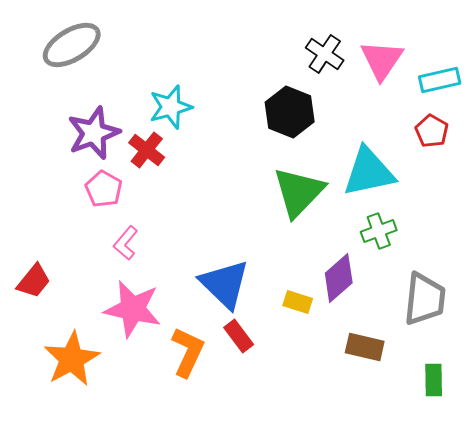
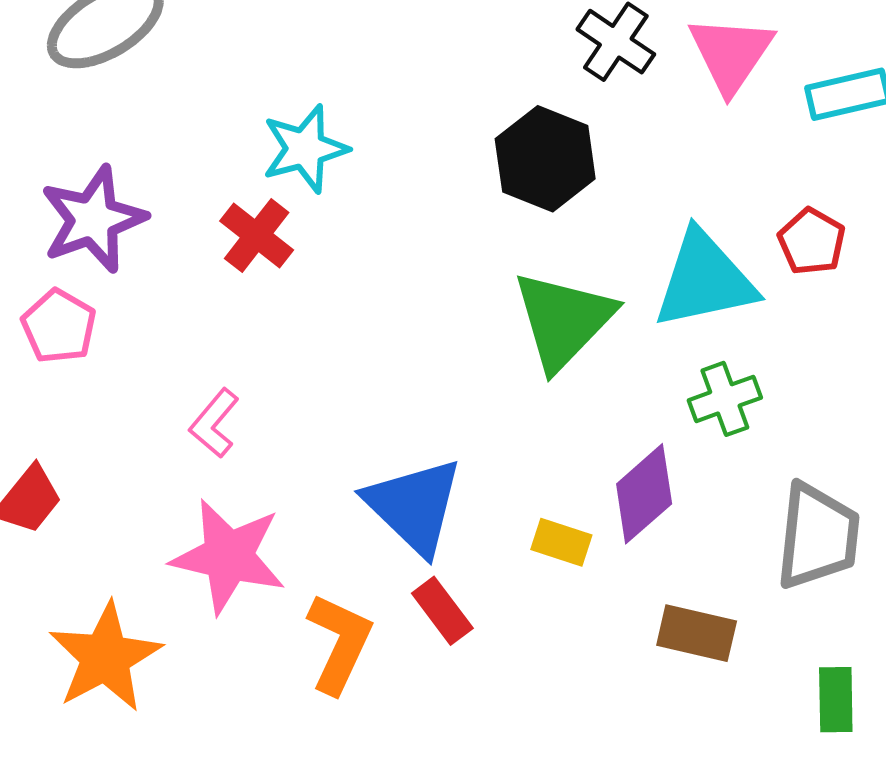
red pentagon: (432, 131) -> (812, 242), moved
purple star: (94, 133) -> (93, 219), moved
pink pentagon: (104, 189) -> (59, 326), moved

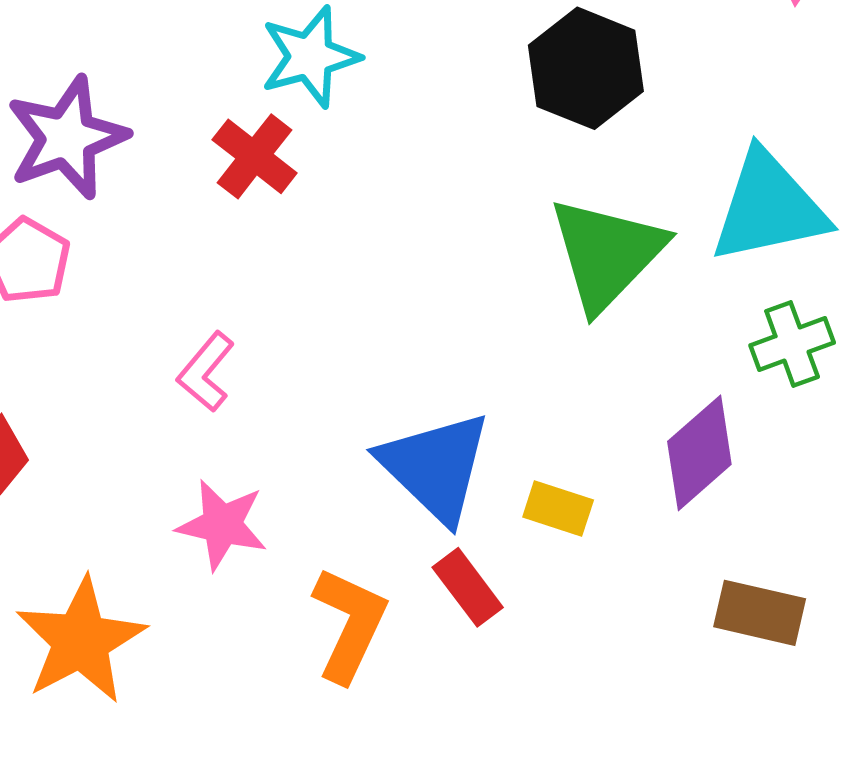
yellow rectangle: (561, 542) -> (558, 509), moved
pink star: (228, 556) -> (222, 525), size x0.7

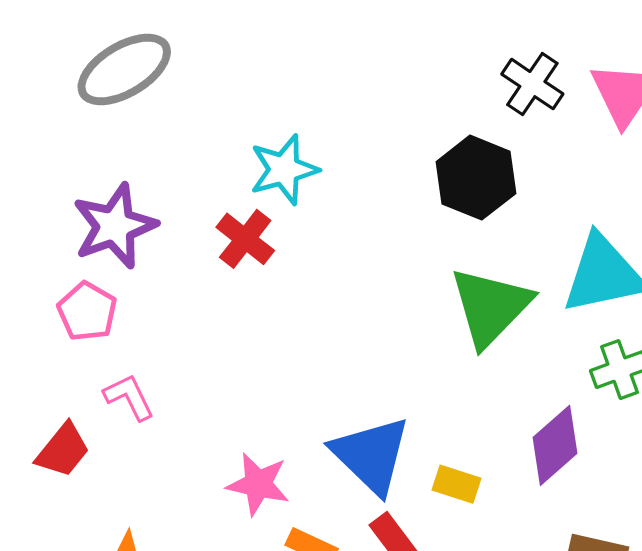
pink L-shape: (206, 372) -> (129, 397), moved, turned 114
pink star: (222, 525) -> (258, 484), moved

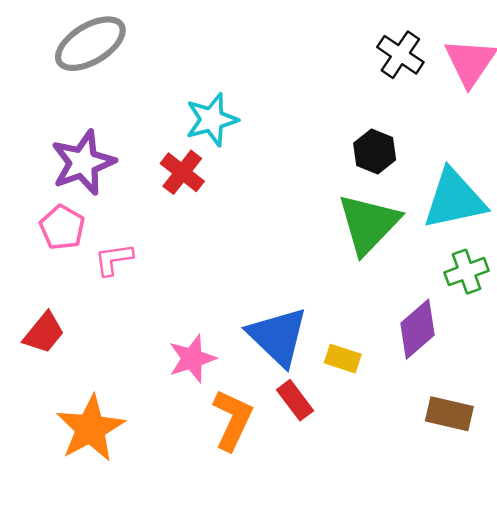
black hexagon: (476, 178) -> (375, 151), moved, size x0.7
pink L-shape: (129, 397) -> (114, 259), moved, turned -72
pink star: (258, 484) -> (192, 359), turned -30

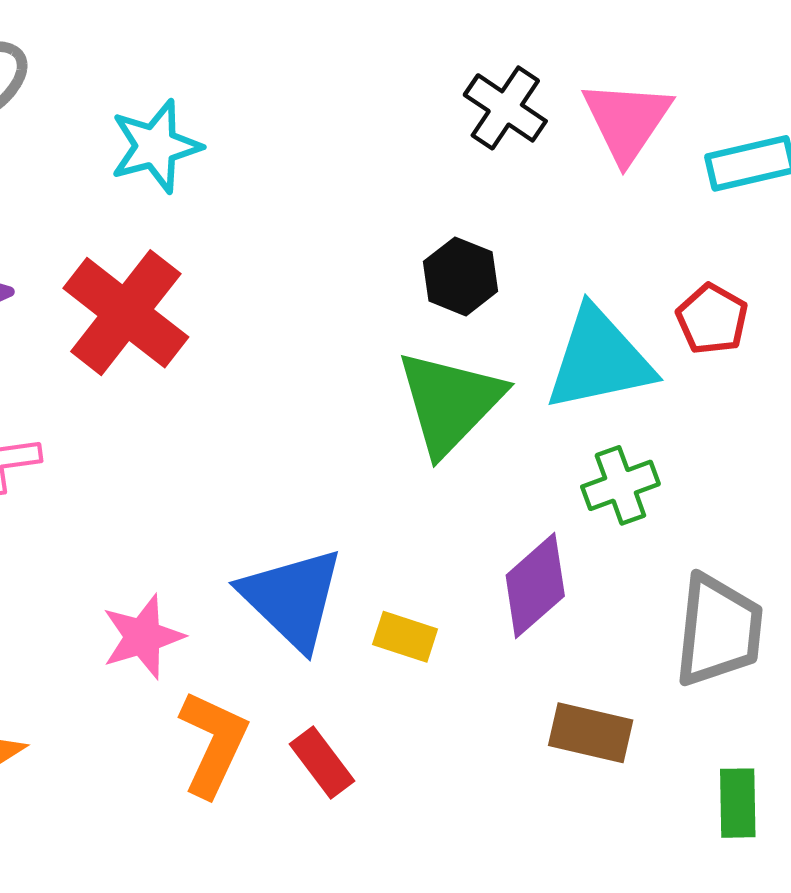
cyan star: (212, 120) -> (156, 146), moved
red cross: (182, 172) -> (126, 313), size x1.6
red rectangle: (295, 400) -> (322, 763), moved

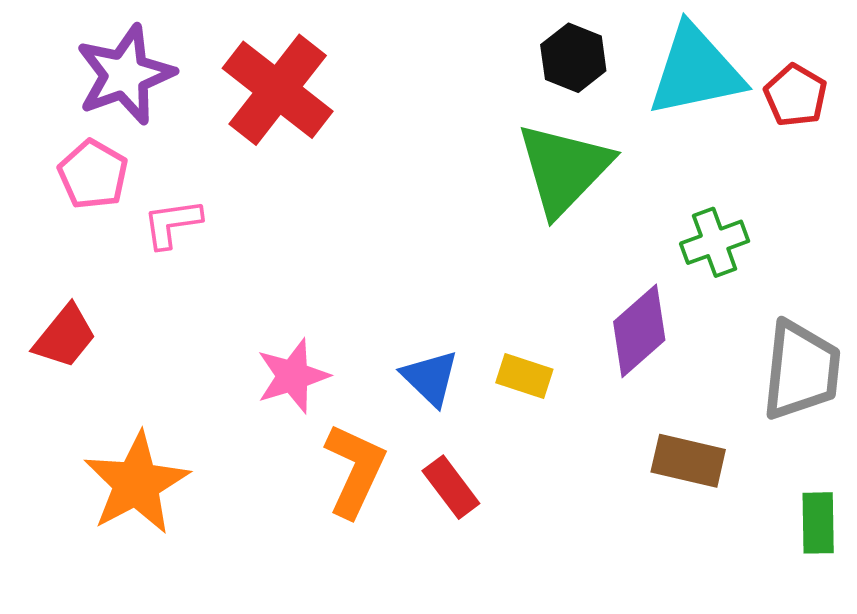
cyan triangle: (599, 360) -> (696, 71), moved
blue triangle: (292, 598) -> (430, 378), moved, size x0.6

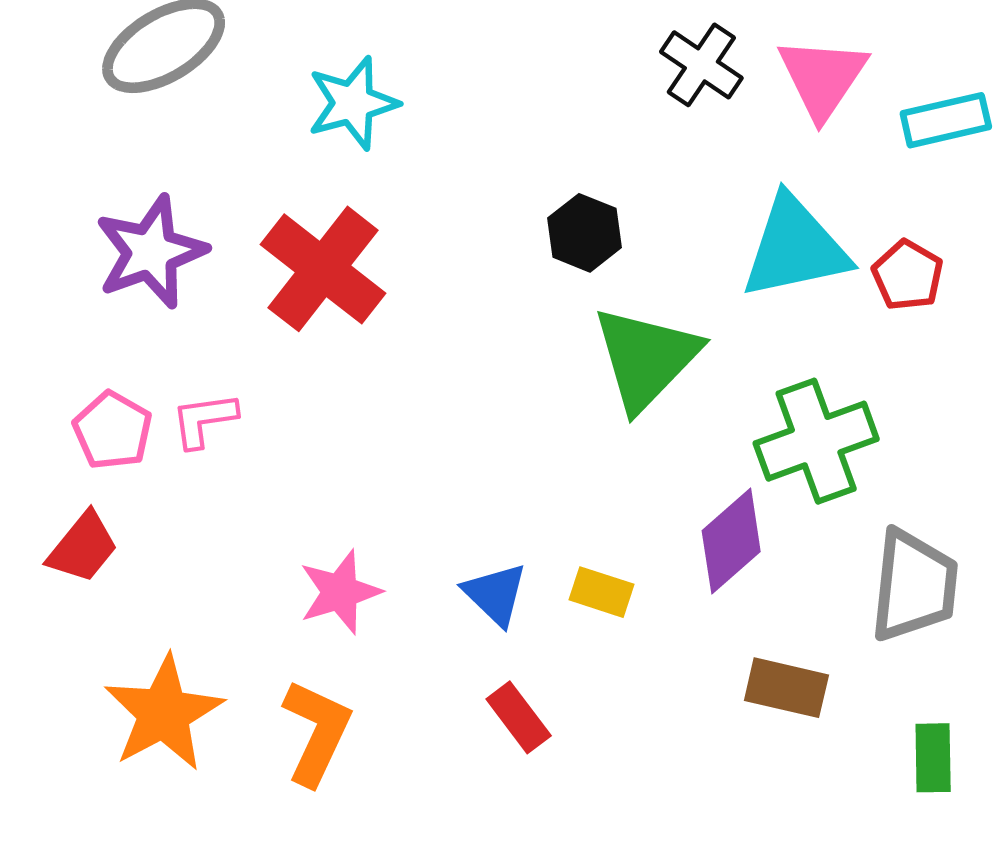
black hexagon: (573, 58) -> (584, 233), moved
pink pentagon: (93, 174) -> (113, 430), moved
green cross: (715, 242) -> (816, 441), size x1.6
orange L-shape: (355, 470) -> (317, 732), moved

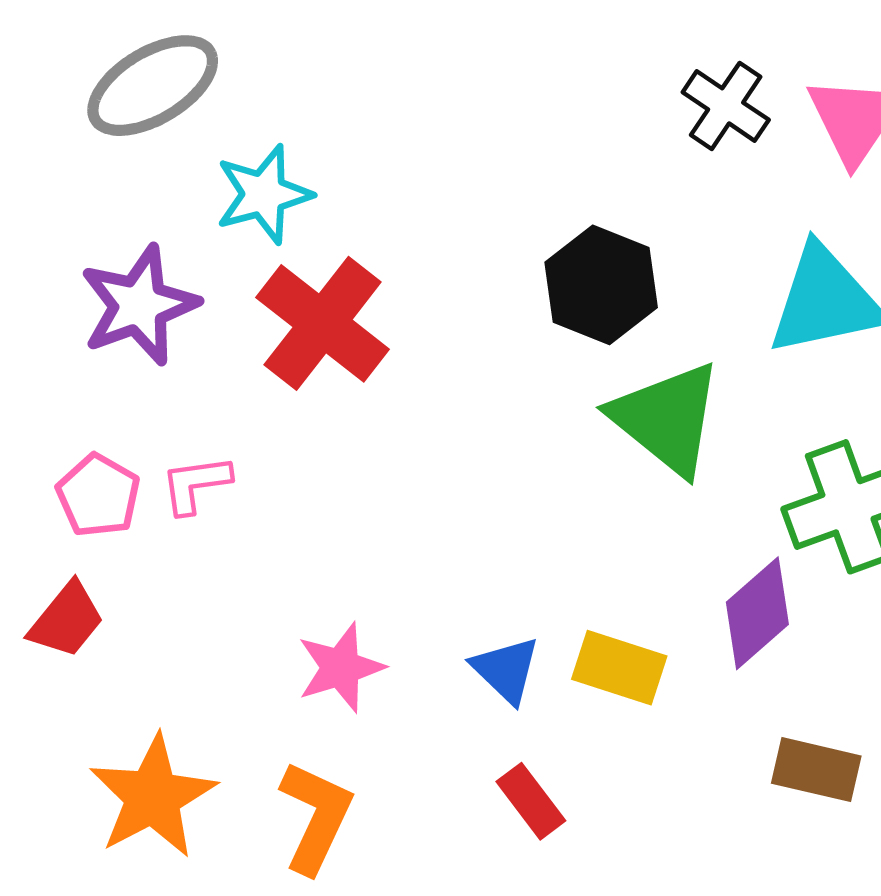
cyan star: (353, 103) -> (264, 194), moved
black hexagon: (584, 233) -> (601, 285), size x1.4
green triangle: (646, 358) -> (667, 418), turned -35
yellow rectangle: (601, 592) -> (619, 668), size x1.4

